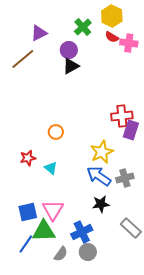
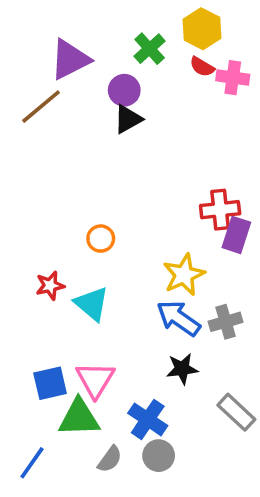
purple triangle: (39, 33) -> (70, 59), size x1.4
cyan triangle: (51, 168) -> (92, 304), size x1.5
blue cross: (82, 232) -> (148, 419), turned -30
blue line: (26, 244) -> (32, 463), moved

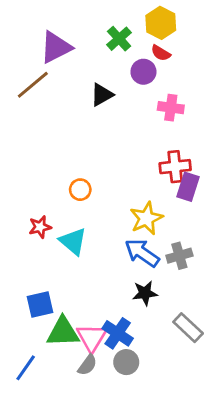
pink cross: (233, 78) -> (171, 108), moved
purple circle: (124, 90) -> (143, 72), moved
pink triangle: (95, 380) -> (92, 338), moved

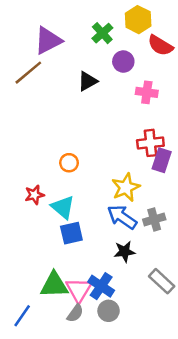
red semicircle: (161, 53) -> (160, 45), moved, size x1.5
blue square: (40, 305) -> (71, 233), moved

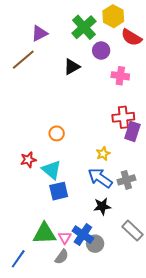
green cross: (102, 33) -> (84, 27), size x1.4
purple triangle: (48, 41) -> (39, 33), size x0.7
yellow star: (126, 187) -> (103, 154), size x0.6
pink triangle: (79, 290) -> (65, 238), size x0.6
gray circle: (109, 311) -> (95, 244), moved

